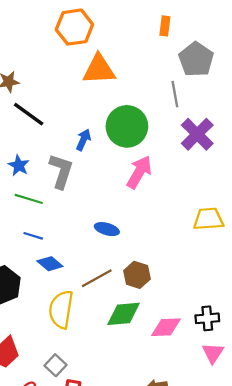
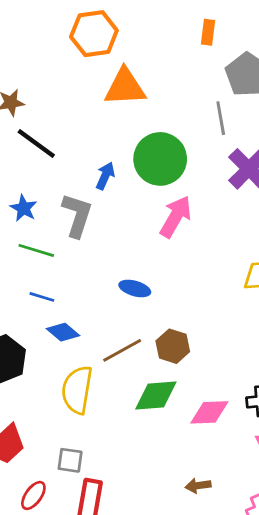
gray square: (56, 365) -> (70, 460), turned -35

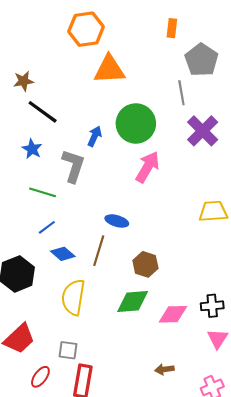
blue star: (24, 208) -> (32, 149), moved
blue line: (42, 297) -> (47, 227), turned -54
brown line: (122, 350) -> (99, 251), moved, turned -44

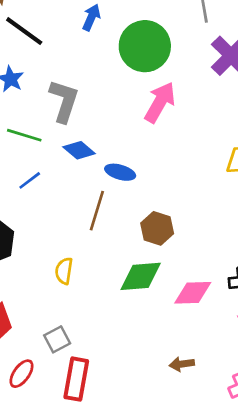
blue arrow: (95, 136) -> (91, 17), moved
blue diamond: (63, 254) -> (79, 150), moved
yellow semicircle: (73, 297) -> (64, 271), size x0.6
gray square: (68, 350) -> (57, 339), turned -36

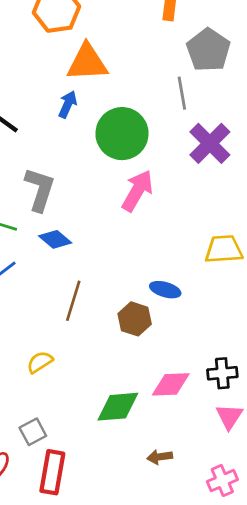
blue ellipse: (120, 172) -> (165, 290), moved
yellow semicircle: (64, 271) -> (40, 362), turned 48
green diamond: (141, 276) -> (118, 407), moved

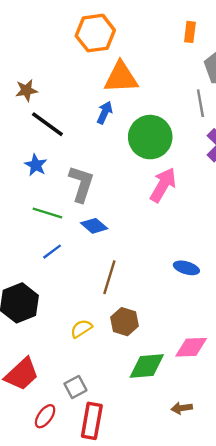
brown hexagon: (135, 319) -> (124, 322), moved

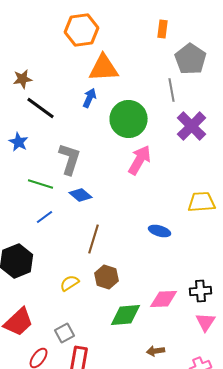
blue star: (36, 165) -> (19, 142), moved

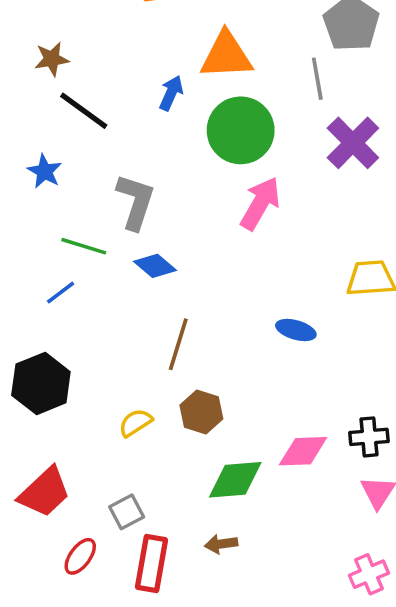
orange triangle: (104, 68) -> (226, 56), moved
blue line: (45, 217) -> (61, 293), moved
brown arrow: (156, 351) -> (221, 544), moved

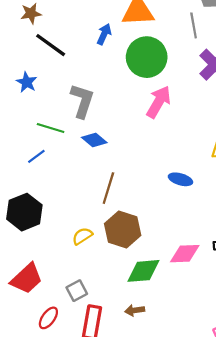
brown hexagon: (201, 412) -> (123, 230), size x1.4

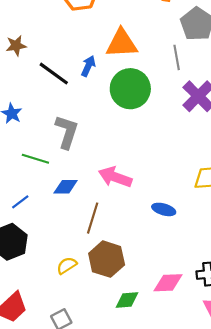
black line: (51, 45) -> (54, 74), moved
pink arrow: (159, 102) -> (115, 177), moved, turned -100
blue diamond: (94, 140) -> (66, 187), moved, turned -40
blue line: (36, 156) -> (20, 202), moved
green diamond: (143, 271) -> (127, 300), size x0.7

